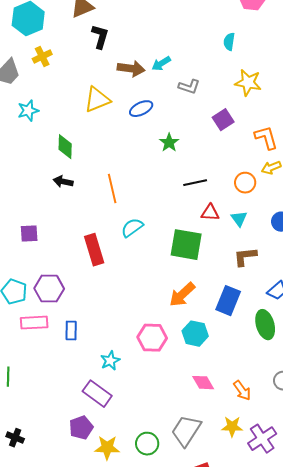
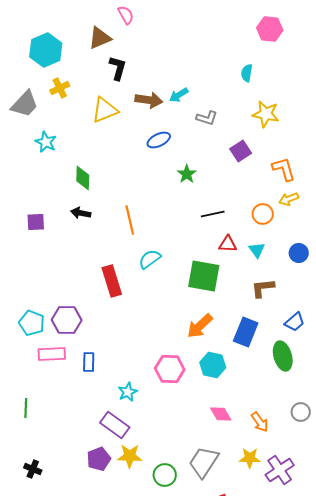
yellow triangle: (97, 100) -> (105, 110), moved
cyan star: (28, 111) -> (46, 142), turned -30
purple square: (29, 234) -> (36, 222), moved
yellow star: (107, 448) -> (130, 456), moved

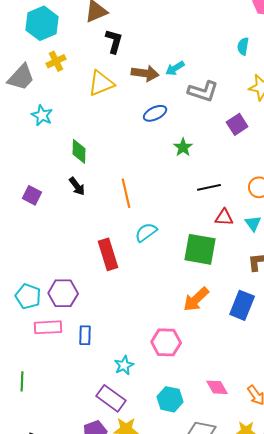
gray L-shape: (207, 118) -> (203, 91), size x1.4
black arrow: (81, 213) -> (77, 186), turned -138
purple square: (36, 222) -> (32, 195), turned 30
cyan hexagon: (213, 365) -> (170, 399), moved

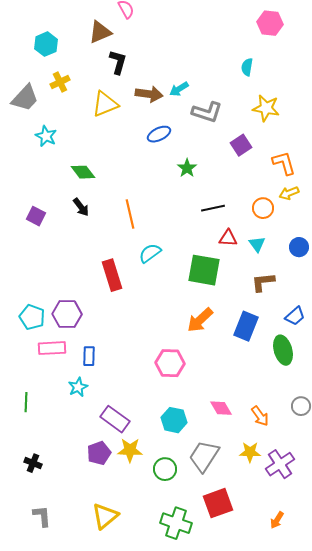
cyan hexagon: (42, 23) -> (46, 44), size x0.7
green diamond: (79, 151) -> (83, 172), turned -40
cyan star: (124, 365) -> (78, 387), moved

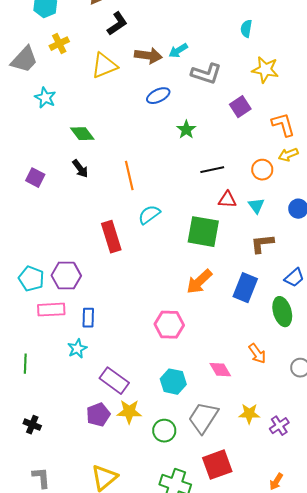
black L-shape: (118, 62) -> (117, 24), turned 40
orange arrow: (260, 416) -> (257, 354), moved
purple cross: (280, 464) -> (279, 426), size x0.7

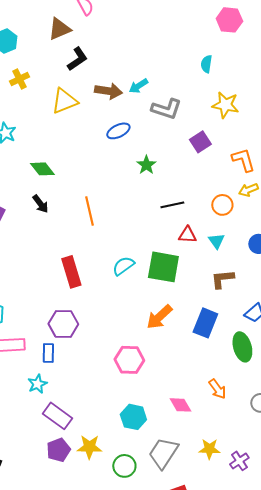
cyan semicircle: (149, 215) -> (123, 266), moved
purple hexagon: (66, 276) -> (63, 324), moved
purple rectangle: (114, 381) -> (57, 416), moved

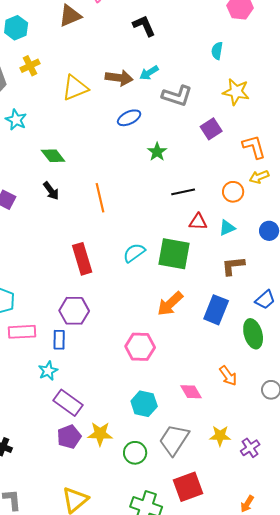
black L-shape: (77, 59) -> (144, 26), moved, turned -80
cyan triangle: (216, 241) -> (227, 228), turned 42

